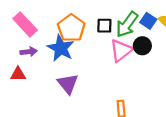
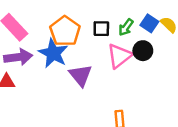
green arrow: (127, 24) -> (126, 27), size x0.6
purple arrow: (29, 52) -> (18, 57), size x1.5
purple triangle: (68, 84) -> (81, 75), moved

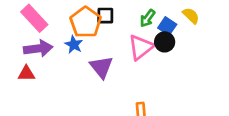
blue square: (149, 23) -> (167, 26), moved
black square: (101, 29) -> (105, 16), moved
blue star: (53, 53) -> (74, 45), size x0.6

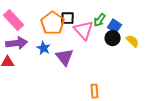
yellow semicircle: (191, 16) -> (133, 41), moved
blue star: (74, 45) -> (44, 48), moved
pink triangle: (141, 47) -> (84, 30), moved, turned -35

